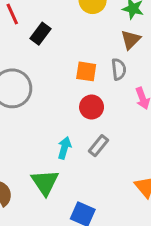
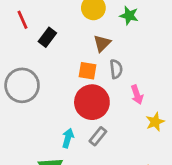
brown triangle: (131, 40) -> (102, 43), moved
red circle: (92, 107) -> (92, 102), size x1.6

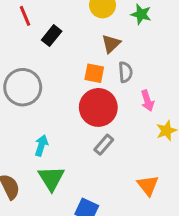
cyan arrow: (68, 138) -> (41, 145), moved

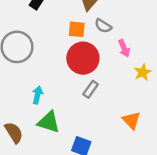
gray semicircle: (125, 72) -> (103, 26), turned 132
green triangle: (51, 178) -> (49, 122), turned -35

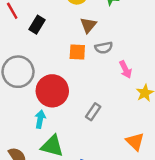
gray semicircle: (103, 26) -> (104, 48), turned -42
red circle: (83, 58) -> (52, 91), moved

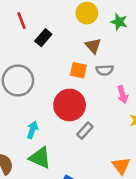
brown triangle: (88, 25) -> (93, 46), turned -30
red circle: (52, 91) -> (70, 105), moved

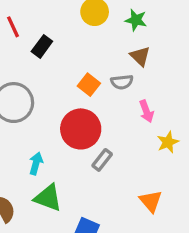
brown triangle: (93, 46) -> (140, 56), moved
orange square: (78, 70) -> (89, 85), turned 30

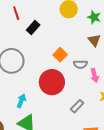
gray semicircle: (122, 82) -> (80, 64), moved
gray rectangle: (102, 160) -> (77, 106), moved

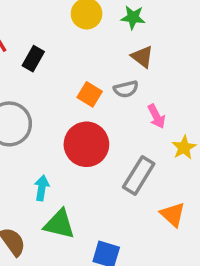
gray semicircle: (80, 64) -> (126, 89), moved
gray rectangle: (77, 106) -> (139, 175), size x1.5

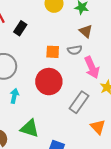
orange square: (90, 94) -> (53, 52), turned -32
pink arrow: (156, 116) -> (92, 67), size x1.5
cyan arrow: (42, 188) -> (14, 96), moved

